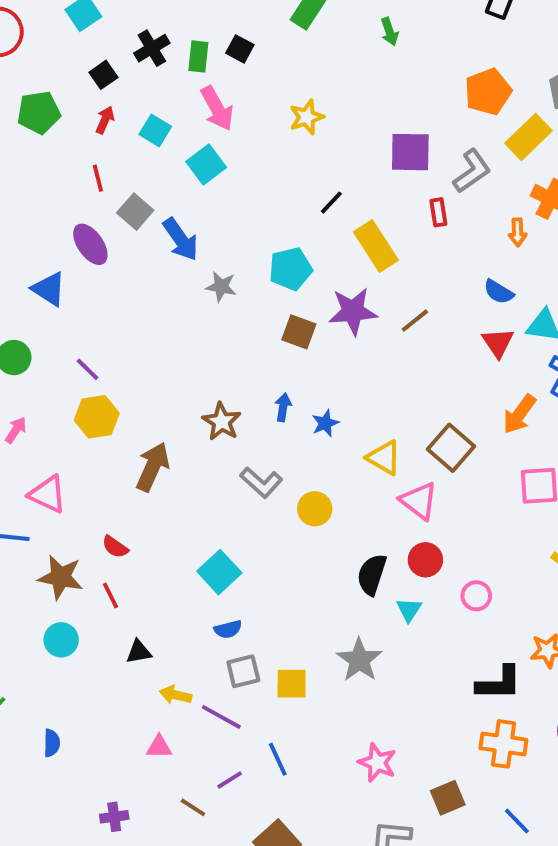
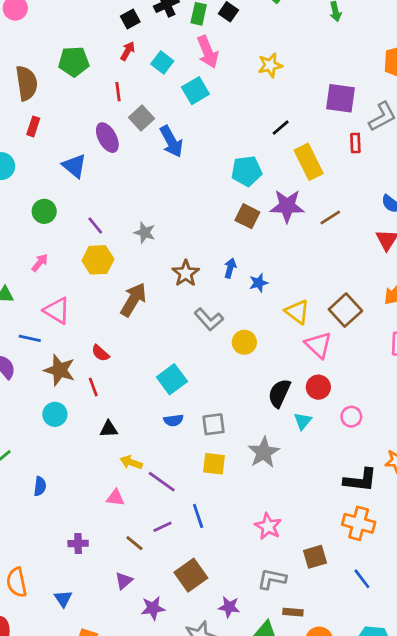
green pentagon: (39, 112) -> (74, 62), moved
gray star: (221, 287) -> (145, 233), moved
gray square: (243, 671) -> (214, 424), moved

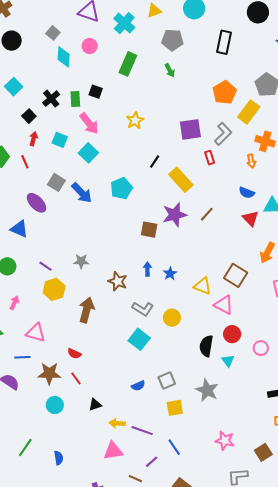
red line: (118, 92) -> (25, 162), moved
cyan pentagon: (247, 171) -> (121, 188), moved
cyan square: (172, 379) -> (139, 339), moved
pink triangle: (115, 498) -> (113, 451), size x1.5

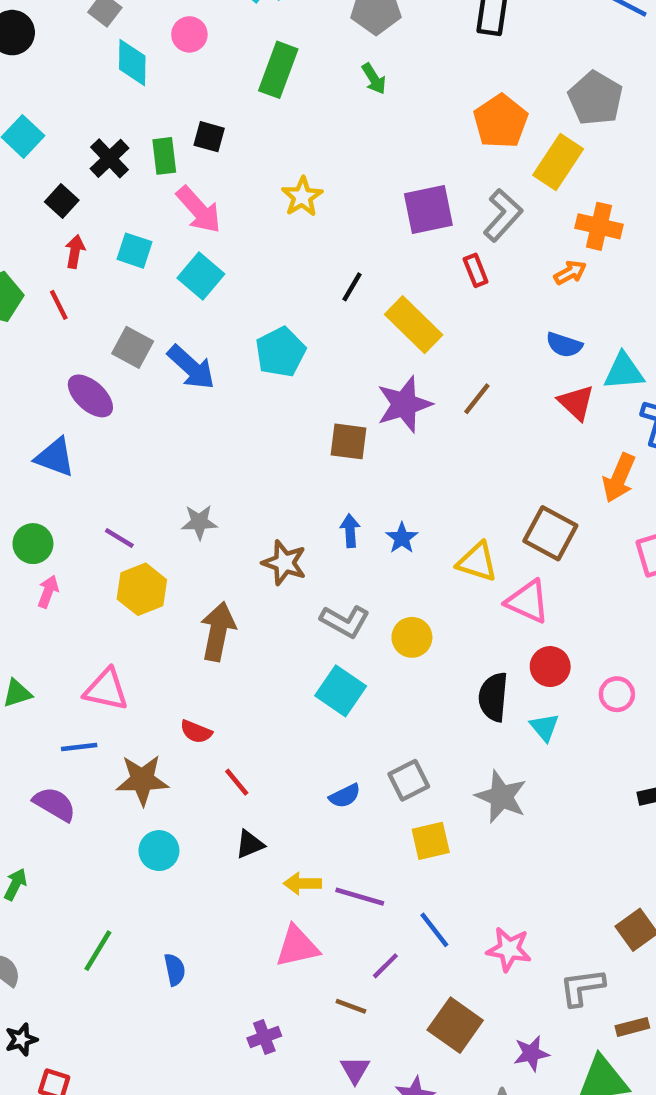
orange arrow: (251, 161) -> (570, 273), turned -104
pink arrow: (14, 303) -> (48, 592), moved
red line: (76, 379) -> (237, 782), moved
pink star: (225, 441) -> (509, 949), moved

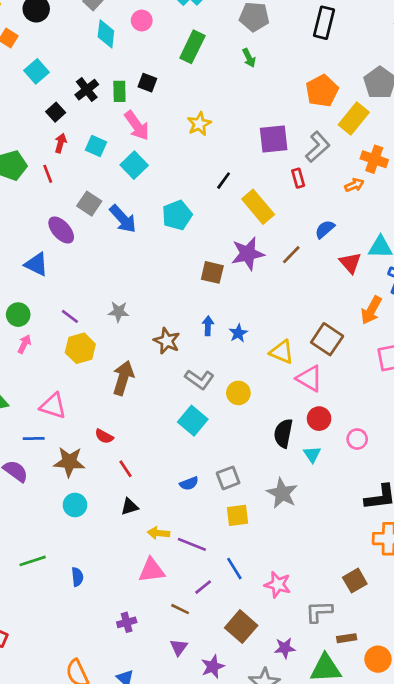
blue semicircle: (564, 345) -> (325, 229), moved, turned 115
green line: (98, 951) -> (33, 561), turned 35

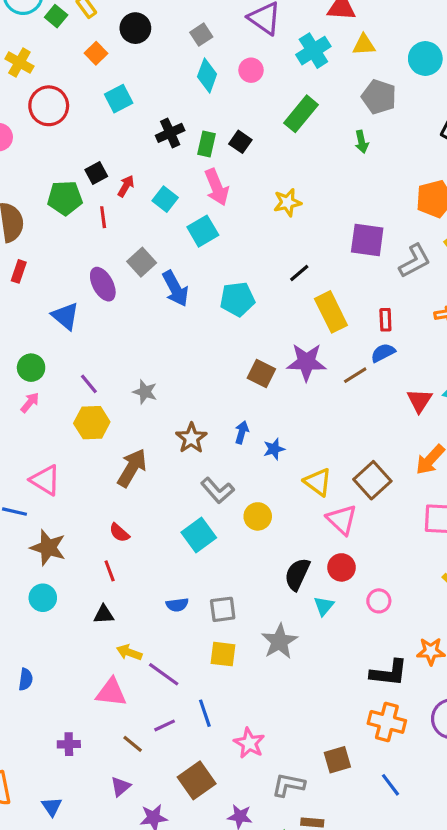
black square: (56, 112) -> (96, 173), moved
red rectangle: (298, 178) -> (385, 320), moved
blue semicircle: (325, 229) -> (383, 353), moved
red semicircle: (104, 436) -> (119, 533), moved

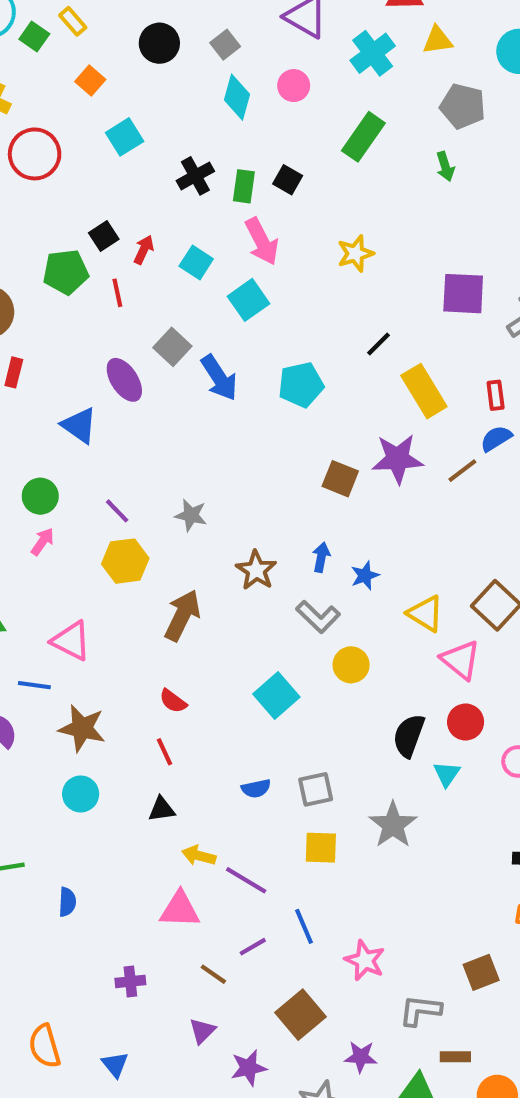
black circle: (135, 28) -> (159, 43), moved
gray L-shape: (217, 490) -> (318, 617), moved

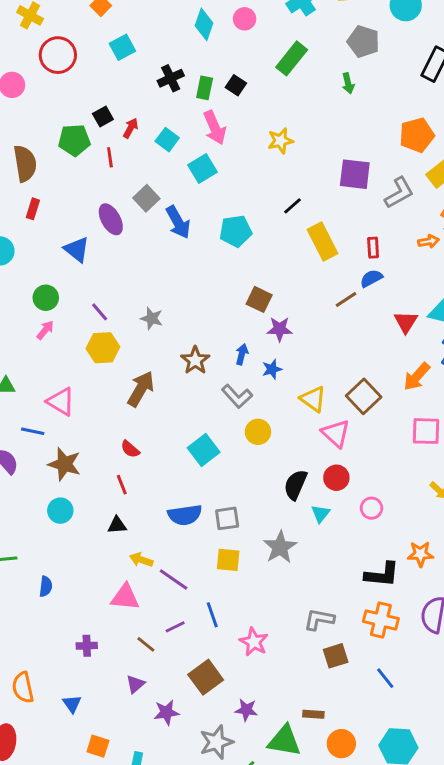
purple star: (398, 459) -> (280, 329), moved, size x0.7
blue semicircle: (256, 788) -> (185, 515), size x1.6
gray L-shape: (420, 1010) -> (319, 619), moved

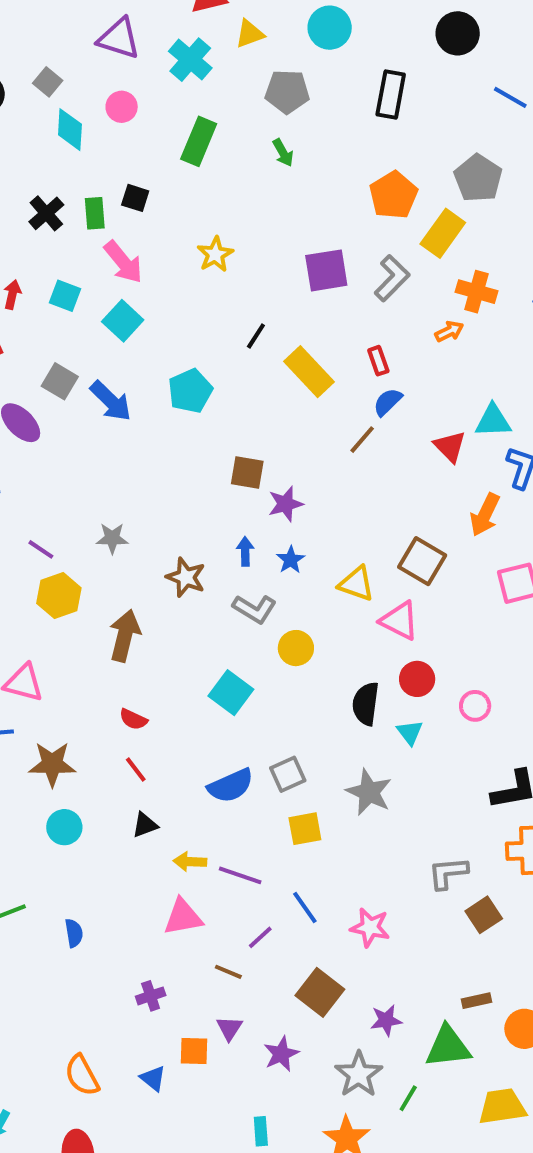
orange square: (98, 746) -> (194, 1051), moved

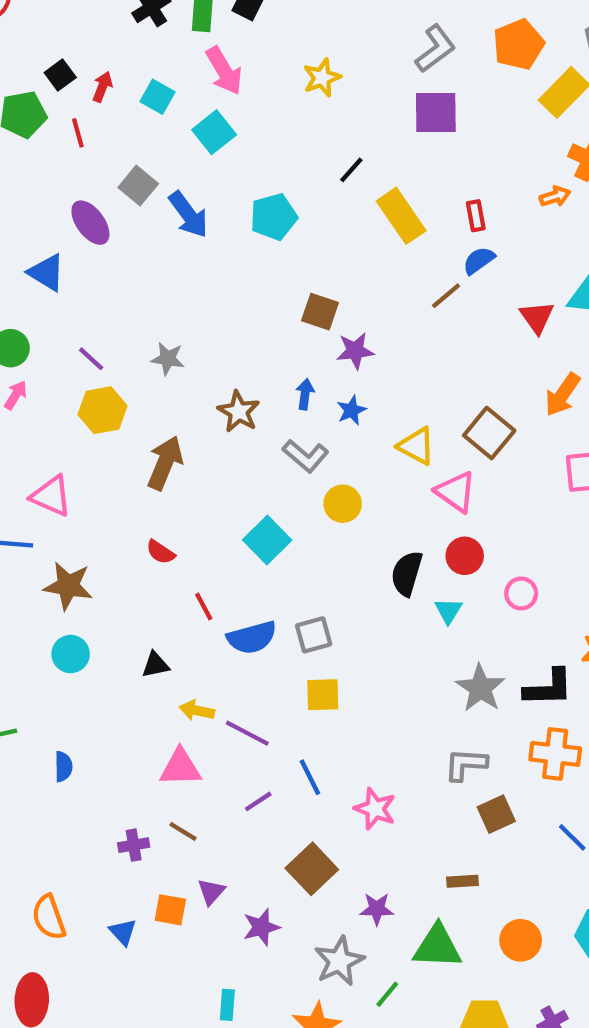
gray L-shape: (392, 278) -> (435, 49), moved
red line: (136, 770) -> (204, 606), moved
gray star: (369, 792) -> (480, 688), moved
brown line: (228, 972) -> (183, 831), moved
brown rectangle: (476, 1001) -> (463, 881), moved

